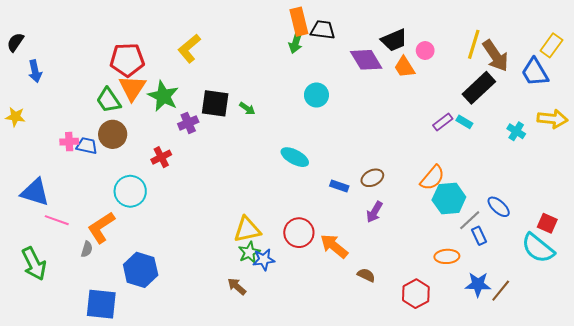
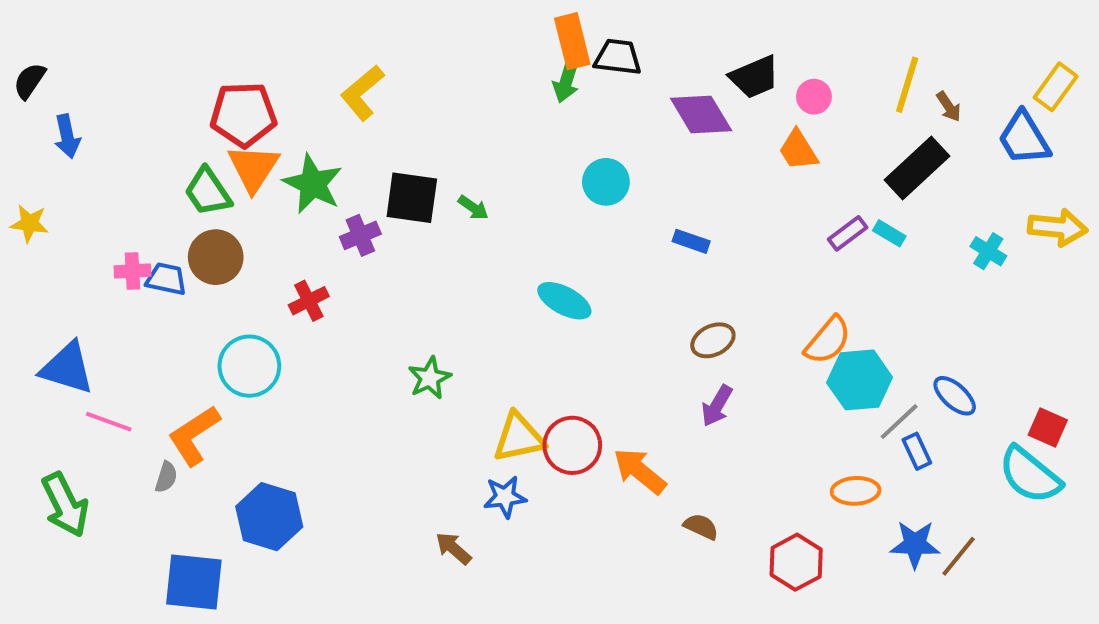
brown arrow: (496, 56) -> (949, 107), size x0.5
orange trapezoid: (404, 67) -> (798, 150), moved
blue rectangle: (339, 186) -> (691, 241), moved
yellow triangle: (247, 230) -> (519, 437), moved
green star: (249, 252) -> (430, 378), moved

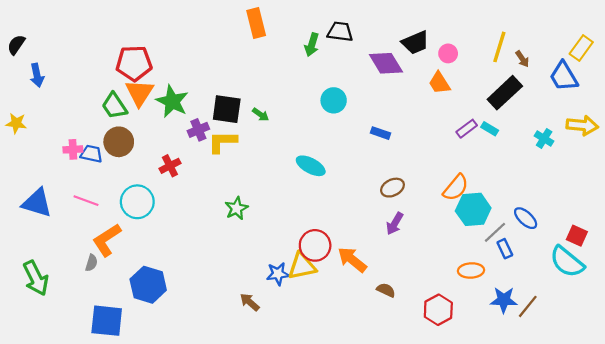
orange rectangle: (572, 41) -> (256, 23), moved
yellow L-shape: (362, 93) -> (222, 142), moved, turned 40
pink line: (109, 422) -> (86, 201), moved
yellow triangle: (519, 437) -> (302, 266), moved

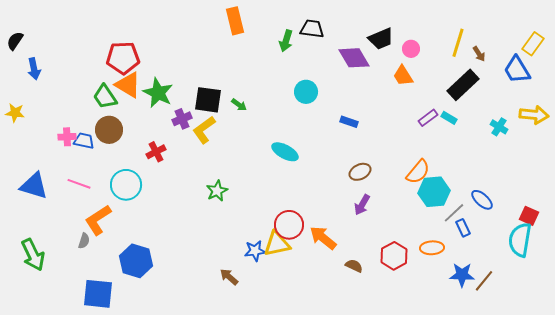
orange triangle: (139, 93) -> (128, 85), turned -32
yellow L-shape: (222, 142) -> (204, 130), turned -36
cyan semicircle: (567, 262) -> (520, 240), turned 60
red hexagon: (438, 310) -> (394, 256), moved

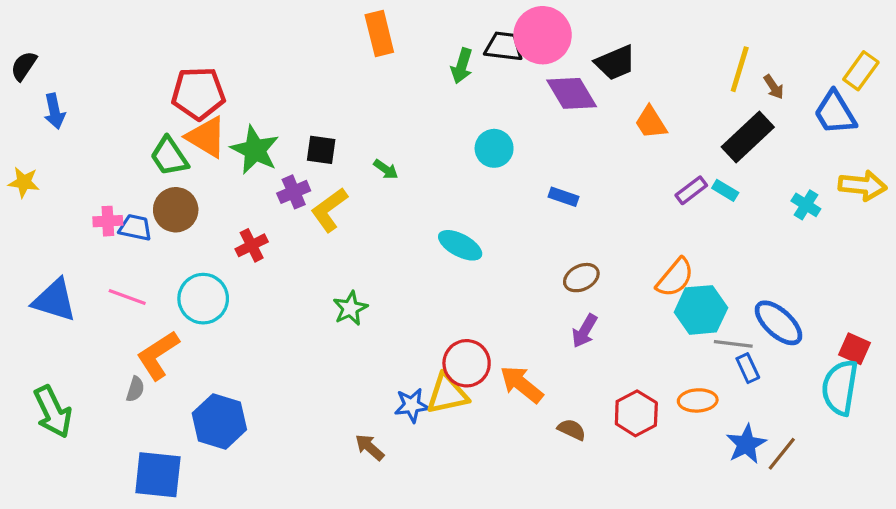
pink circle: (411, 49) -> (543, 35), moved, size x2.0
black square: (208, 100) -> (321, 150), moved, size x0.7
blue ellipse: (482, 200) -> (778, 323), size x1.4
gray line: (454, 213) -> (733, 344), turned 50
blue star: (462, 275) -> (746, 444), turned -30

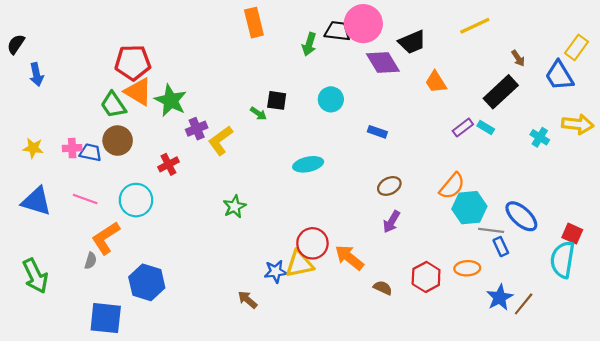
yellow line: (740, 69) -> (475, 26), moved, turned 48
black square: (321, 150) -> (277, 100), moved
yellow star: (24, 182) -> (33, 148), moved
cyan ellipse: (460, 245) -> (308, 164), turned -40

